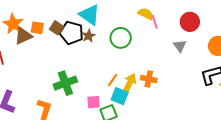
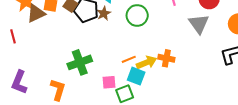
gray triangle: (180, 46) -> (199, 24), size x1.5
orange line: (113, 80) -> (129, 59), turned 32
yellow arrow: (130, 83) -> (147, 62), turned 42

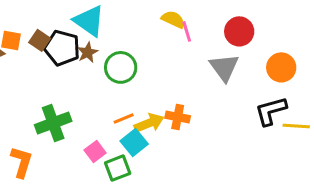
green circle: (137, 15) -> (121, 67), moved
cyan square: (136, 76) -> (134, 143), turned 30
pink square: (109, 82) -> (95, 152), turned -32

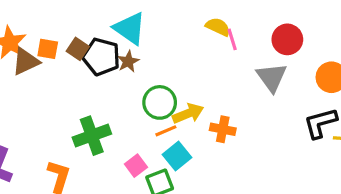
green circle: (121, 67) -> (160, 102), moved
yellow arrow: (149, 123) -> (188, 114), moved

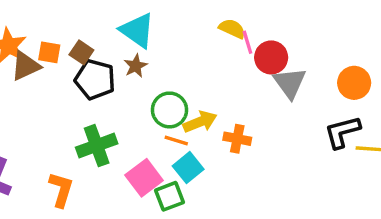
red circle: (287, 39) -> (271, 57), moved
black pentagon: (101, 57) -> (95, 79), moved
orange line: (166, 131) -> (176, 140), turned 40
pink square: (136, 166) -> (144, 178), size x1.5

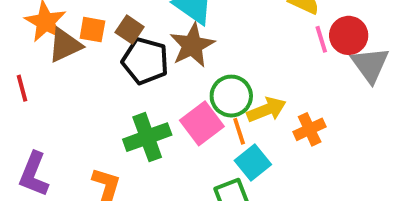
pink line: (247, 42) -> (321, 39), moved
brown star: (136, 66) -> (192, 45), size x1.6
orange cross: (237, 139) -> (310, 129), turned -36
orange line: (176, 140) -> (239, 131), turned 55
pink square: (144, 178) -> (202, 123), moved

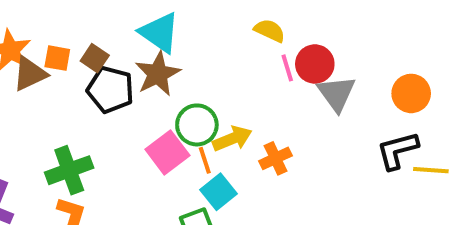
green cross: (147, 137) -> (69, 170), moved

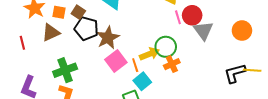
brown triangle: (30, 74) -> (51, 33), moved
brown star: (158, 74) -> (108, 38), moved
green circle: (197, 125) -> (166, 47), moved
black L-shape: (397, 150) -> (235, 73), moved

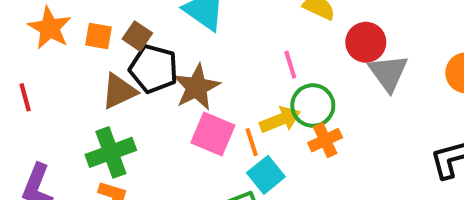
pink line: (178, 17) -> (290, 65), moved
brown triangle: (51, 33) -> (119, 91), moved
pink square: (116, 61) -> (213, 134), turned -30

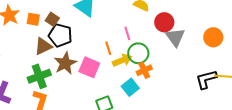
brown star: (197, 87) -> (65, 63), moved
orange line: (252, 142) -> (108, 48), moved
cyan square: (266, 175) -> (130, 87), moved

